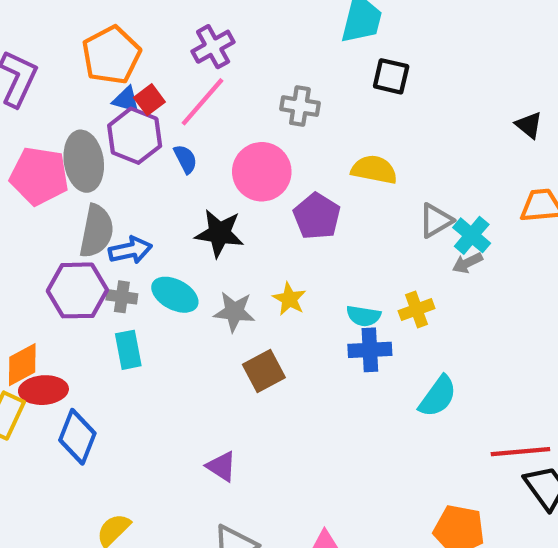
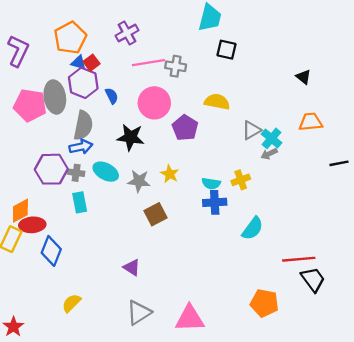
pink line: (202, 102) -> (148, 63), moved, turned 40
gray semicircle: (96, 231) -> (83, 125), moved

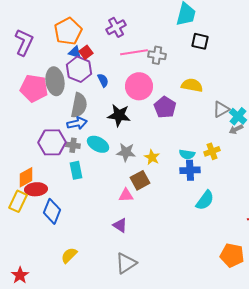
yellow star: (170, 174) -> (152, 157), moved
cyan semicircle: (253, 228) -> (205, 200), moved
pink triangle: (190, 318) -> (126, 195), moved, size x0.6

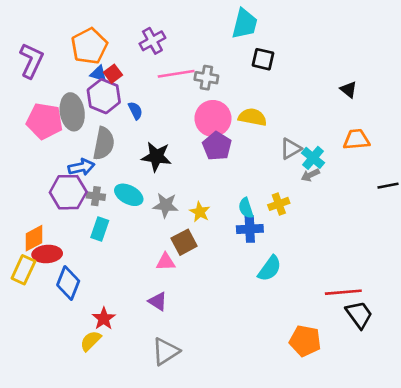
pink circle: (139, 86) -> (213, 118), moved
blue arrow: (77, 123) -> (81, 167), moved
cyan semicircle: (187, 154) -> (246, 208), turned 63
cyan rectangle: (76, 170) -> (100, 229), turned 30
red star: (20, 275) -> (104, 318), moved

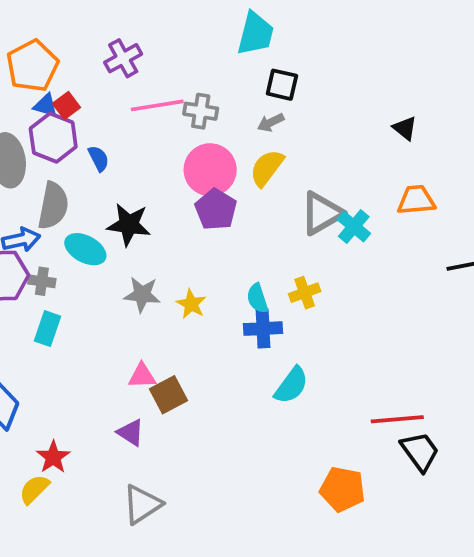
yellow semicircle: (252, 117) -> (267, 168), turned -64
gray triangle: (291, 149) -> (322, 213), size x1.4
gray arrow: (310, 175) -> (271, 122), moved
cyan ellipse: (129, 195) -> (85, 249), moved
brown square: (184, 242) -> (169, 395), moved

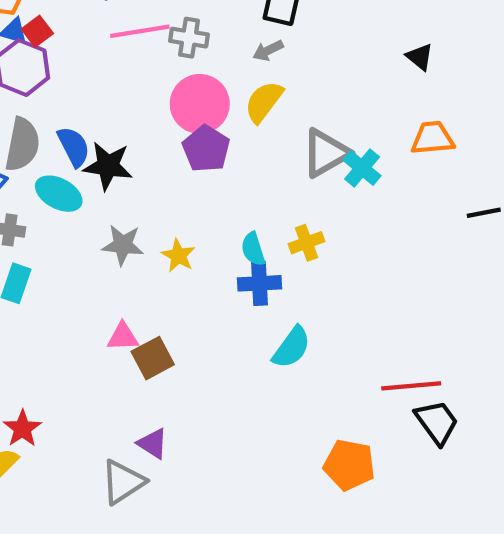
blue semicircle: (99, 158) -> (74, 147), moved, size x1.4
purple triangle: (131, 433) -> (153, 444), moved

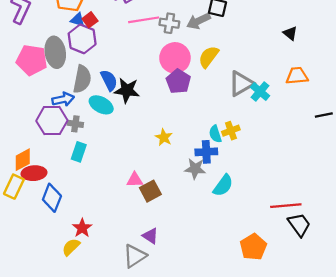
gray arrow: (268, 50) -> (198, 21), moved, size x1.5
gray star: (123, 245) -> (195, 169), moved
cyan semicircle: (253, 249) -> (215, 134), moved
orange pentagon: (349, 465) -> (253, 247), turned 30

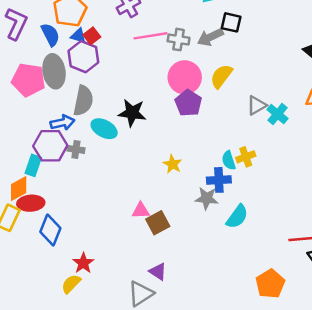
blue semicircle: (109, 80) -> (50, 35), moved
gray triangle: (241, 84) -> (257, 105), size x0.7
cyan rectangle: (79, 152) -> (33, 165), moved

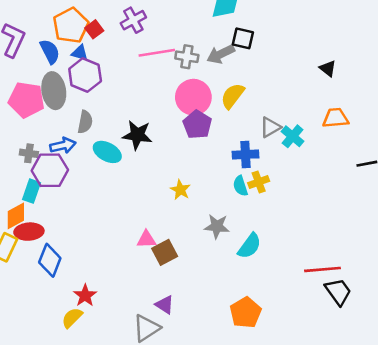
red square: (92, 36) -> (94, 29), moved
gray semicircle: (83, 101) -> (85, 122), size x0.7
gray cross: (76, 149) -> (29, 153), moved
blue cross: (219, 180) -> (246, 155), moved
orange pentagon: (270, 284) -> (246, 312), moved

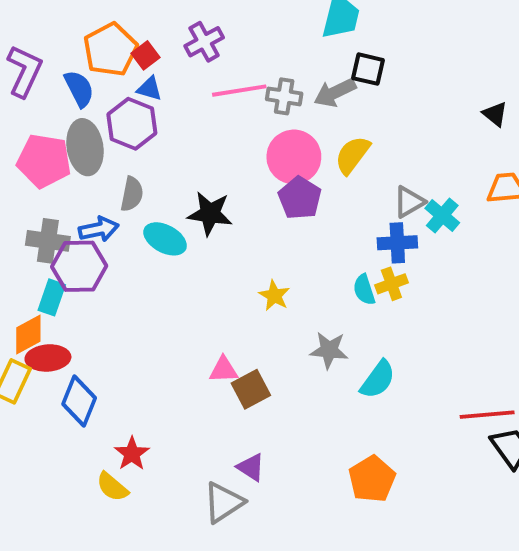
blue triangle: (80, 53) -> (149, 89), moved
gray cross: (29, 153) -> (48, 241), size x1.5
blue cross: (246, 155) -> (397, 243), moved
yellow semicircle: (72, 318) -> (112, 487), turned -95

